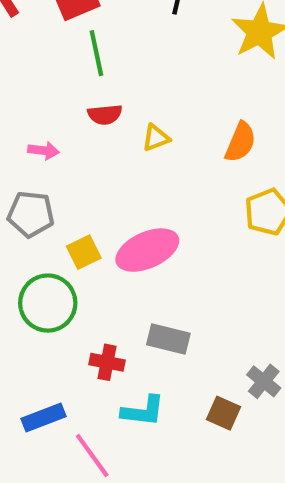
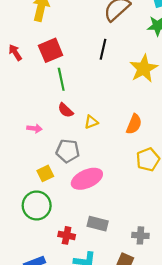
red semicircle: (105, 115) -> (66, 110), turned 49
gray pentagon: (31, 214) -> (68, 151), moved
yellow square: (84, 252) -> (45, 173), moved
gray cross: (264, 381) -> (140, 235), moved, turned -35

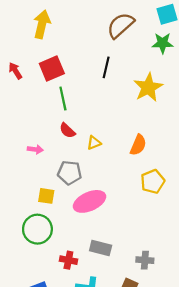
yellow square: (45, 173) -> (46, 196), turned 35

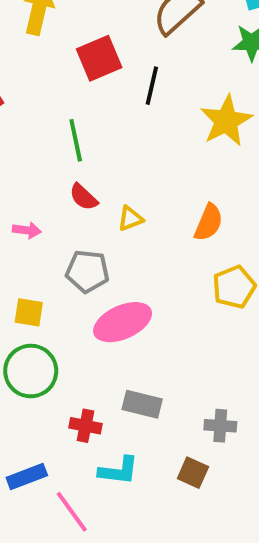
red square: (52, 69) -> (99, 58), moved
yellow square: (46, 196) -> (29, 312), moved

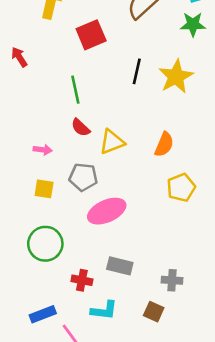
black line: (152, 86) -> (137, 71), moved
yellow triangle: (130, 219) -> (112, 142), size x1.5
yellow square: (29, 312) -> (44, 189), moved

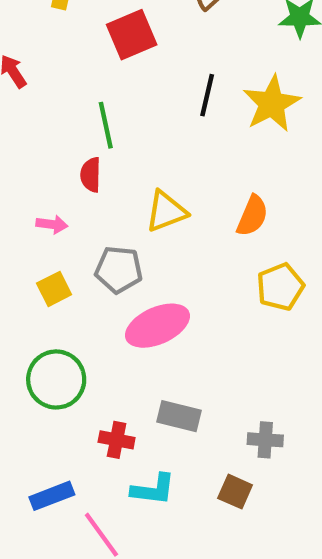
red semicircle: (81, 128) -> (91, 175), moved, turned 48
yellow square: (44, 189) -> (54, 289), turned -36

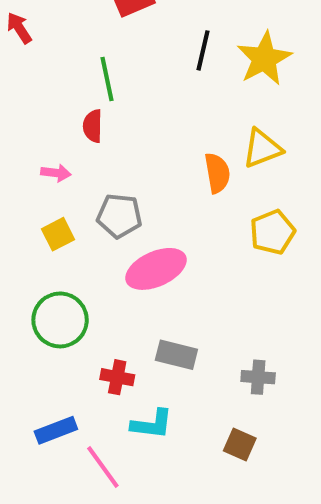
yellow triangle: (166, 211) -> (262, 148), moved
orange semicircle: (252, 216) -> (217, 173), moved, turned -33
brown square: (235, 492) -> (240, 445), moved

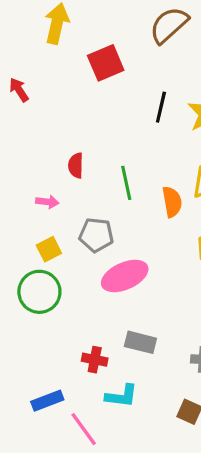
green line: (107, 79) -> (126, 183), moved
green circle: (60, 320) -> (39, 292), moved

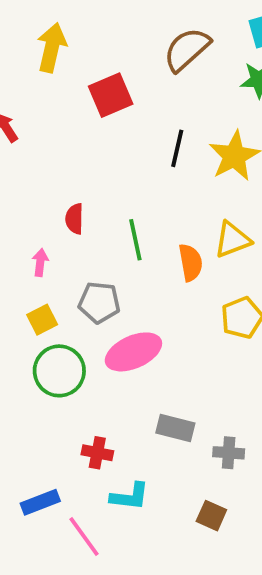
pink arrow: (47, 202) -> (40, 263), turned -90
green circle: (39, 292) -> (59, 371), moved
gray rectangle: (140, 342) -> (175, 428), moved

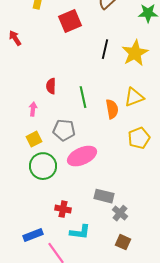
gray cross: (229, 453) -> (120, 213), moved, turned 35

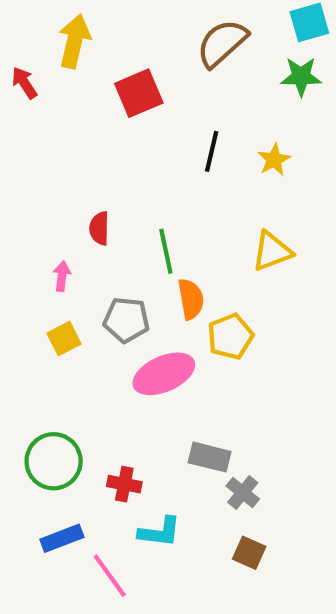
red arrow: (15, 38) -> (24, 83), moved
yellow star: (135, 53) -> (274, 160), size x0.6
orange semicircle: (112, 109) -> (191, 299), moved
yellow pentagon: (139, 138) -> (230, 336), moved
green circle: (43, 166) -> (54, 461), moved

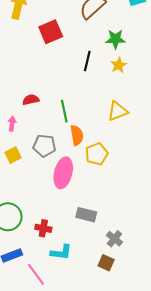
green star: (301, 77) -> (115, 39), moved
red semicircle: (99, 228) -> (31, 100), turned 77
pink ellipse: (164, 374) -> (63, 173), turned -52
gray cross: (243, 492) -> (114, 239), moved

